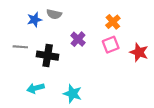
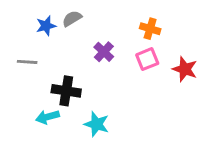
gray semicircle: (54, 14) -> (72, 19), turned 136
orange cross: (113, 22) -> (150, 29), turned -32
black cross: (48, 56) -> (66, 91), moved

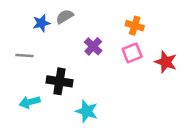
cyan arrow: (47, 117) -> (30, 102), moved

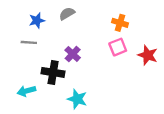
gray semicircle: (65, 17) -> (67, 14), moved
purple cross: (93, 46) -> (73, 54), moved
gray line: (25, 55) -> (29, 42), moved

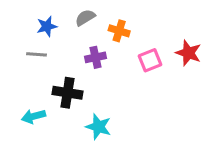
orange cross: (120, 23) -> (119, 31), moved
purple cross: (73, 54) -> (96, 57), moved, turned 35
red star: (148, 55) -> (188, 53), moved

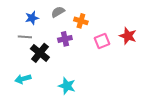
black cross: (67, 93) -> (40, 53), moved, turned 30

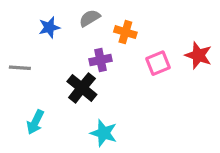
gray line: (25, 37) -> (20, 68), moved
black cross: (40, 53) -> (82, 88), moved
cyan arrow: (23, 79) -> (35, 122), turned -49

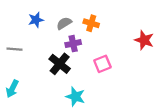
gray semicircle: (90, 18) -> (64, 23), moved
pink square: (158, 63) -> (102, 64), moved
cyan arrow: (35, 122) -> (12, 89), moved

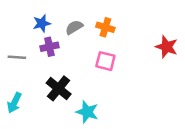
purple cross: (73, 44) -> (49, 47), moved
black cross: (60, 64) -> (59, 88), moved
pink square: (102, 64) -> (105, 61), moved, turned 36

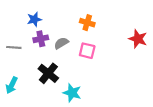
gray semicircle: (74, 27) -> (61, 43), moved

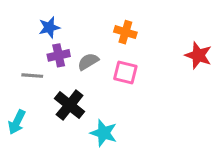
gray line: (14, 47) -> (32, 76), moved

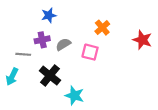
blue star: (49, 27) -> (49, 15), moved
orange cross: (125, 32) -> (102, 28), moved, turned 32
cyan arrow: (17, 122) -> (12, 77), moved

